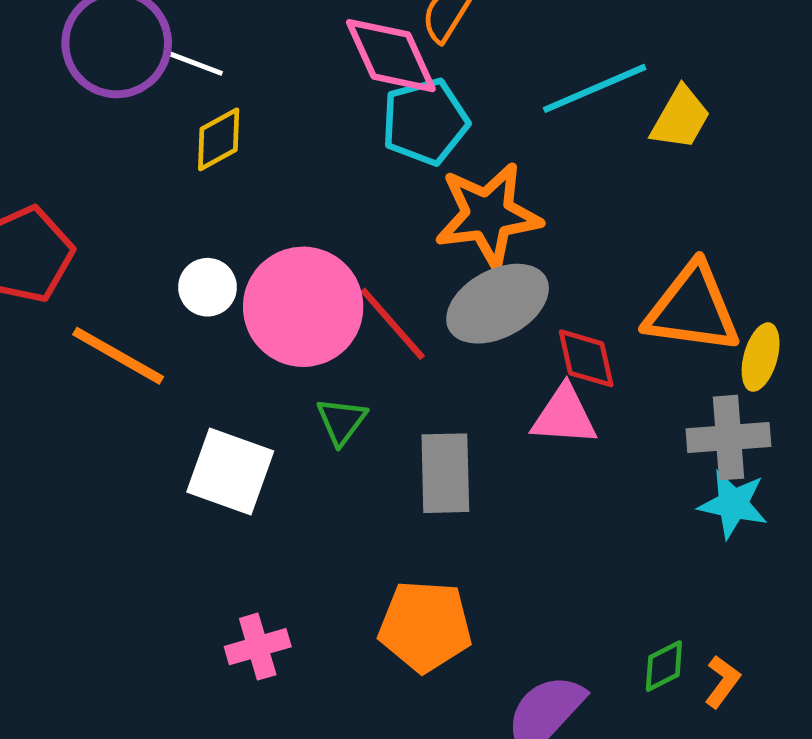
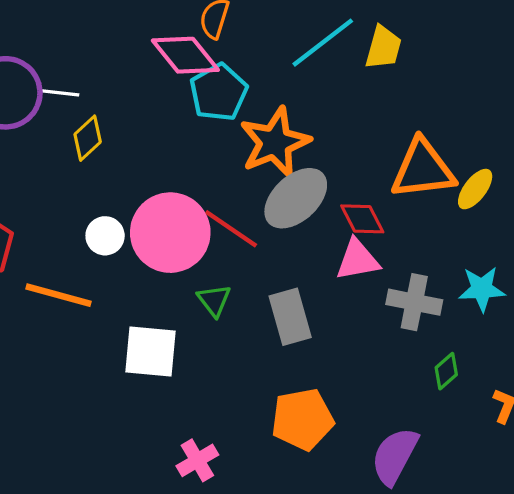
yellow ellipse: (761, 357) -> (475, 189), turned 36
gray cross: (728, 438) -> (414, 302), moved, turned 30
green diamond: (664, 666) -> (446, 371), moved

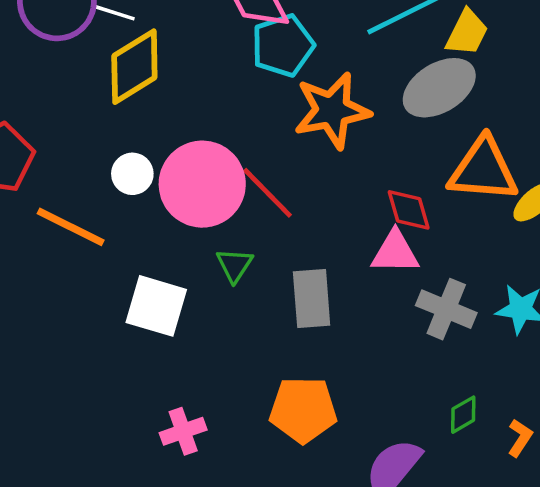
yellow diamond: (88, 138) -> (134, 67), size x1.6
gray ellipse: (296, 198) -> (439, 88), moved
green diamond: (446, 371) -> (463, 415), moved

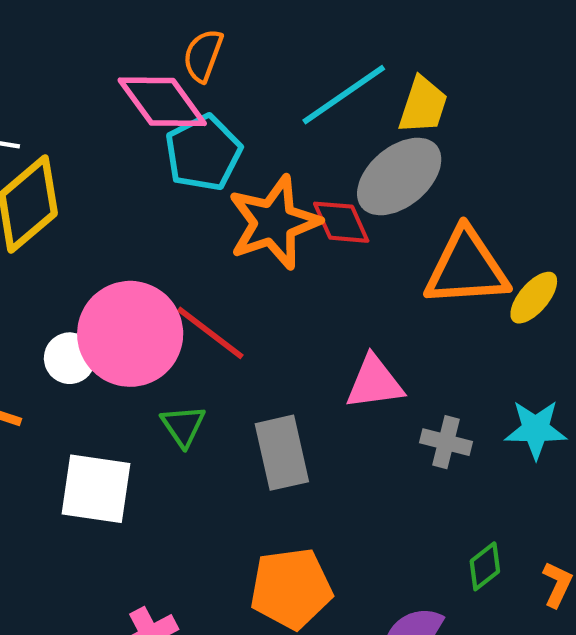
white circle: (132, 174) -> (70, 358), moved
red diamond: (409, 210) -> (341, 222), moved
gray cross: (446, 309) -> (446, 442), size x0.7

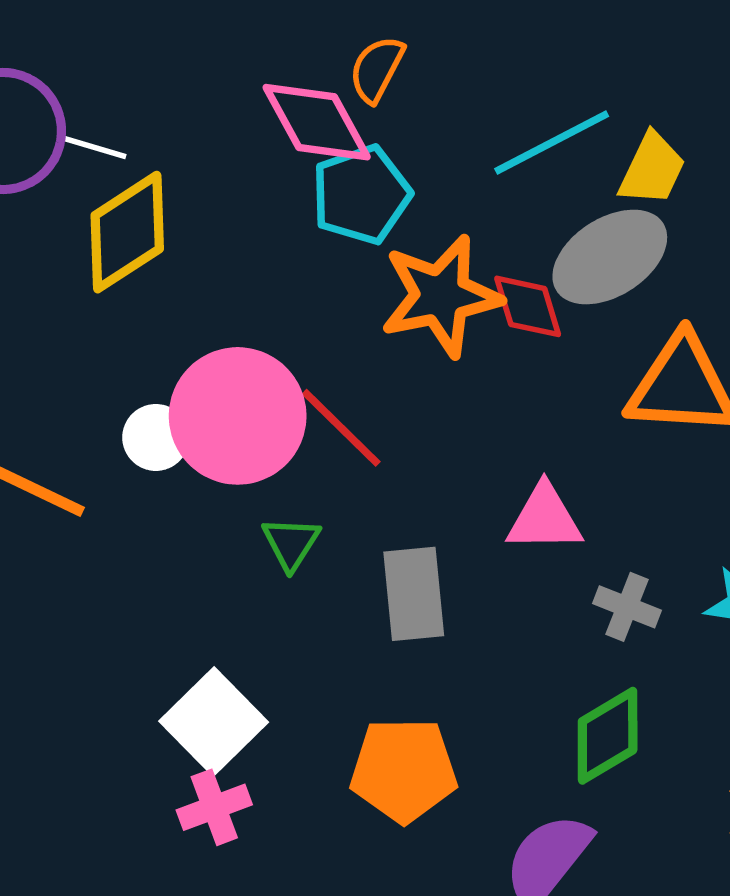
white square: (96, 489) -> (214, 722), moved, turned 30
green diamond: (485, 566) -> (608, 736), moved, size x1.6

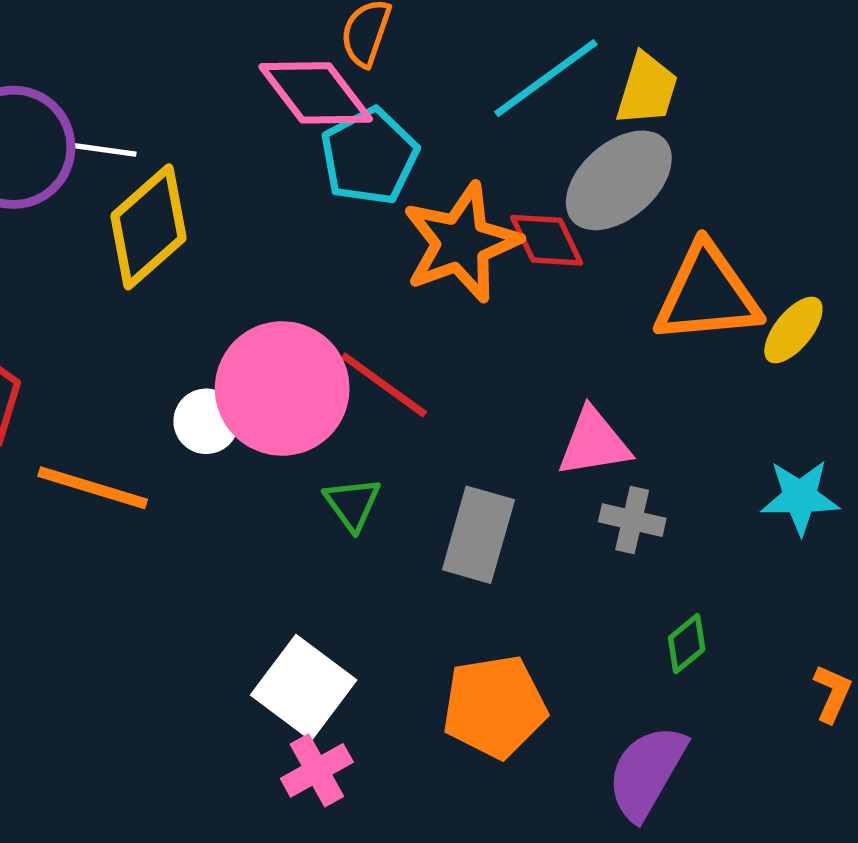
gray rectangle: (414, 594) -> (478, 535), turned 30
gray cross: (627, 607) -> (632, 520), moved
green diamond: (608, 736) -> (687, 644), size x0.6

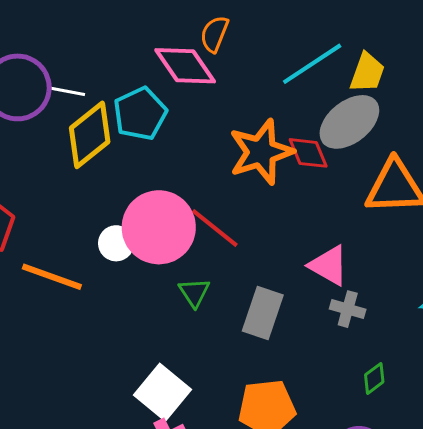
cyan pentagon: (369, 156) -> (140, 114), moved
pink triangle: (594, 443) -> (329, 265), turned 36

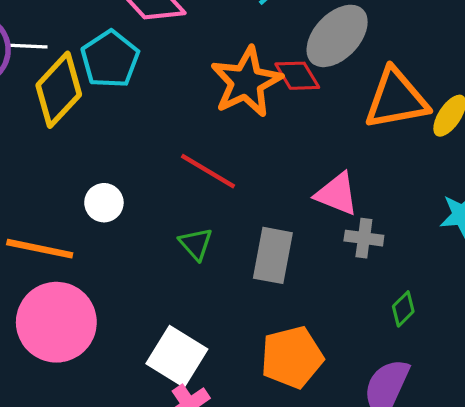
pink circle: (159, 227) -> (56, 322), moved

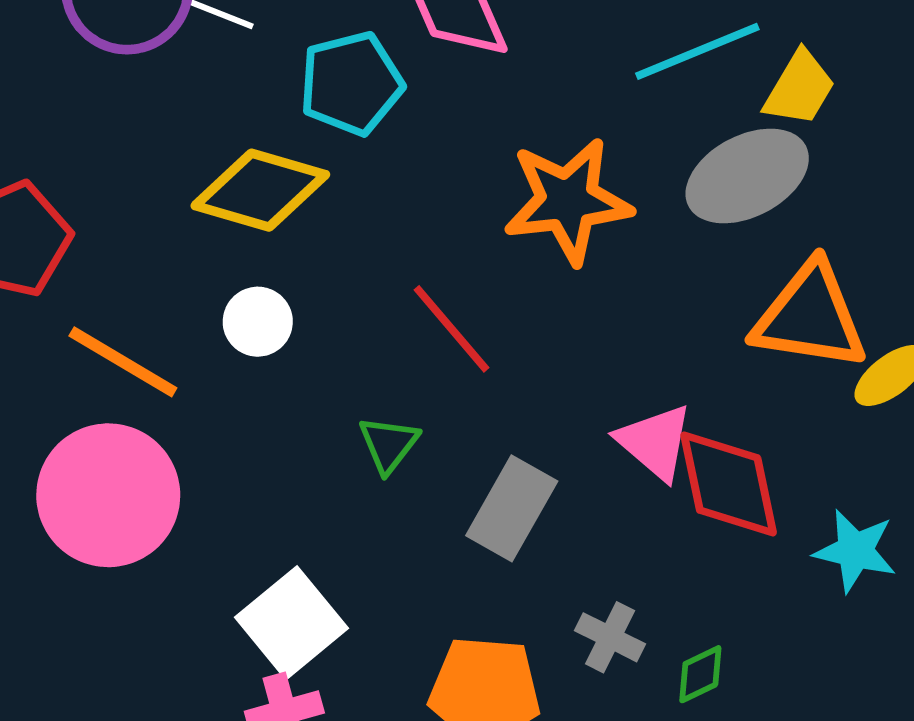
red diamond: (297, 76) -> (729, 484), moved, size x1.5
yellow diamond: (59, 90) -> (260, 190), moved, turned 44
gray cross: (364, 238) -> (610, 637), moved

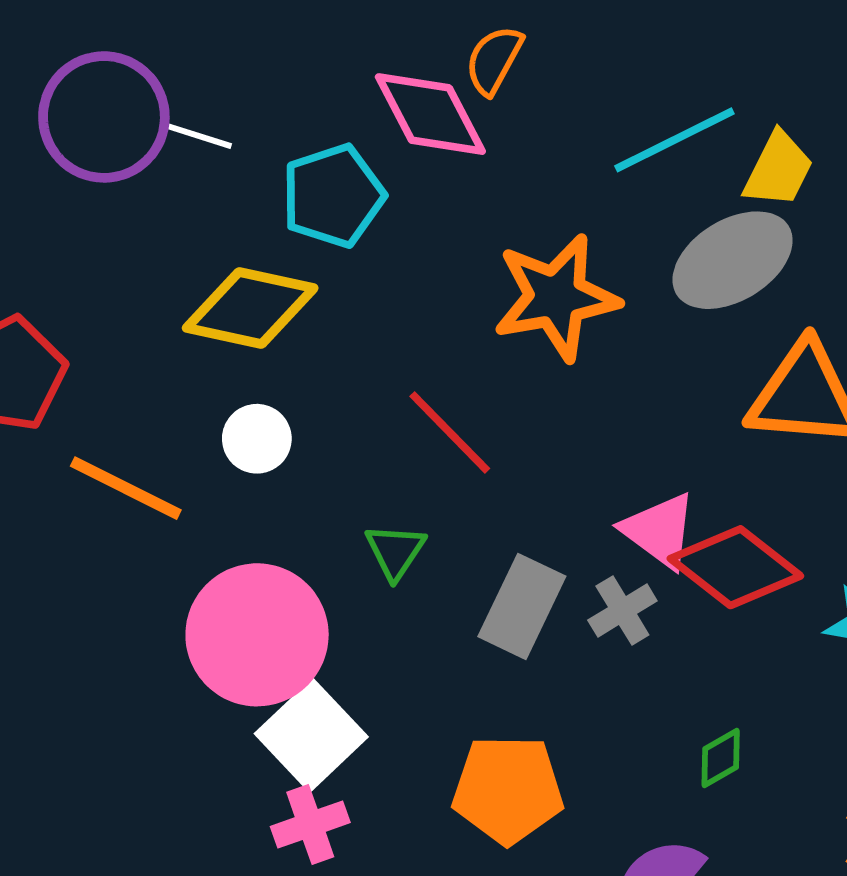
red diamond: (729, 484) -> (735, 567), turned -36
pink circle: (108, 495) -> (257, 635), moved
gray cross: (610, 637) -> (622, 611), moved, turned 36

